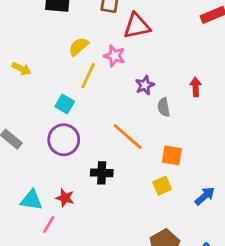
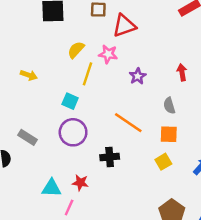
gray semicircle: (164, 107) -> (169, 106), moved

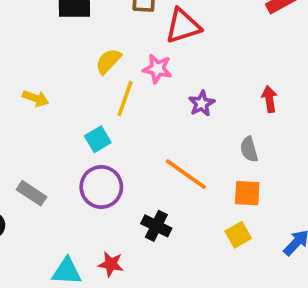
cyan square: (70, 101) -> (98, 139), turned 35
black cross: (110, 157) -> (156, 226), turned 30

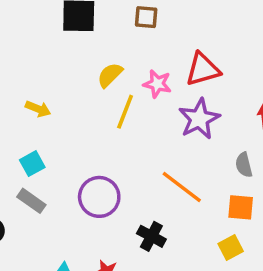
red triangle: (183, 26) -> (203, 69), moved
purple star: (202, 103) -> (199, 119), size x1.6
cyan square: (98, 139) -> (32, 164), moved

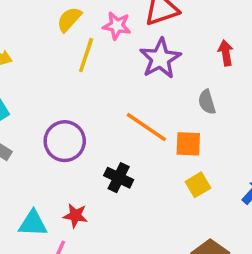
orange square: (241, 207) -> (188, 144), moved

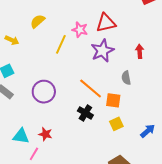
yellow semicircle: (69, 19) -> (38, 21), moved
black cross: (119, 178) -> (85, 113), moved

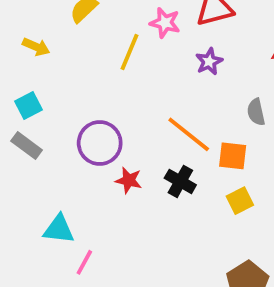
purple star: (102, 51) -> (209, 62), size x0.6
red star: (45, 134) -> (129, 180), moved

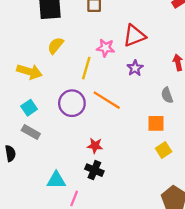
yellow arrow: (36, 47) -> (29, 72), size x1.5
orange line: (189, 134) -> (107, 100), moved
purple circle: (100, 143) -> (72, 103), moved
black cross: (180, 181) -> (94, 170), moved

